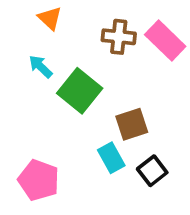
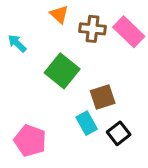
orange triangle: (50, 18) -> (59, 14), moved
cyan arrow: (41, 67) -> (17, 43), moved

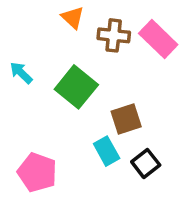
cyan arrow: (17, 43) -> (21, 73), moved

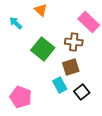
brown cross: (114, 35) -> (74, 42), moved
cyan arrow: (21, 73) -> (16, 23), moved

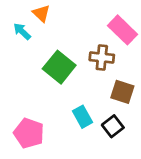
orange triangle: (41, 10) -> (41, 13), moved
brown square: (71, 67) -> (122, 92), moved, turned 36

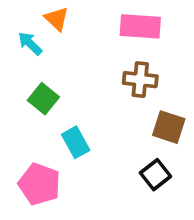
pink rectangle: (122, 30) -> (140, 26), moved, turned -40
green square: (59, 67) -> (43, 99), moved, size x0.7
cyan rectangle: (83, 117) -> (76, 142), moved

